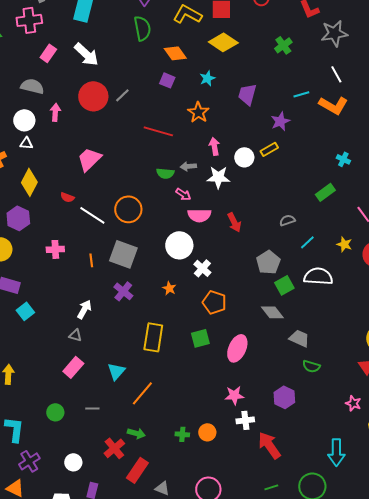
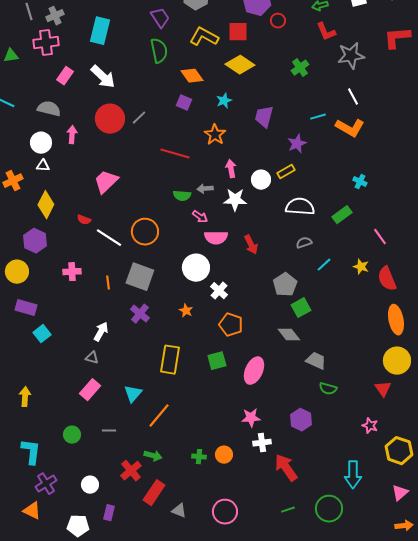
white semicircle: (318, 276) -> (300, 207), moved

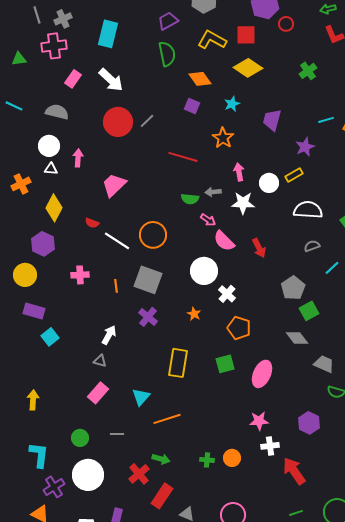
purple trapezoid: (160, 18) -> (168, 21), turned -85
pink arrow: (72, 135) -> (78, 158), moved
pink semicircle: (216, 238) -> (224, 241), turned 45
orange line: (159, 416) -> (167, 419), turned 32
white circle: (90, 485) -> (88, 475), moved, size x1.8

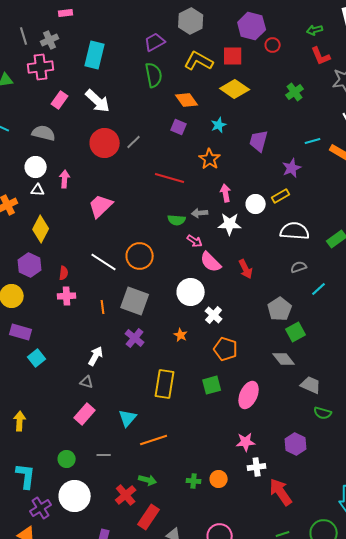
red semicircle: (92, 223) -> (64, 273), moved, turned -104

